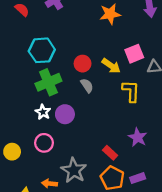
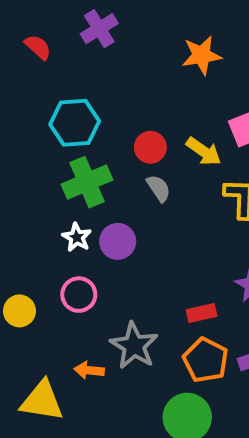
red rectangle: (110, 153) -> (202, 313), turned -56

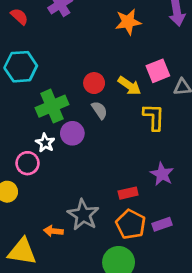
cyan hexagon: (75, 123) -> (21, 67), moved
purple circle: (118, 241) -> (72, 133), moved
pink circle: (79, 295) -> (28, 163), moved

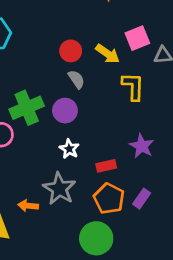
green cross: (52, 106) -> (27, 108), moved
purple circle: (72, 133) -> (65, 111), moved
white star: (45, 143) -> (69, 149), moved
purple rectangle: (162, 224) -> (142, 199), turned -36

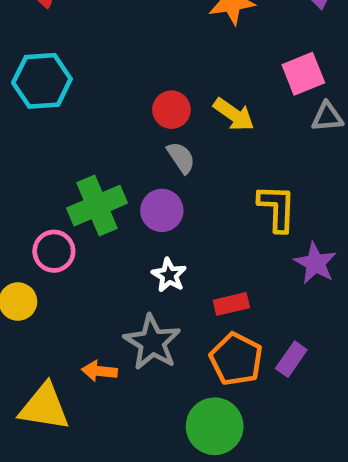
pink square: (137, 38) -> (303, 74), moved
yellow L-shape: (133, 86) -> (277, 208), moved
purple star: (142, 146) -> (315, 263), moved

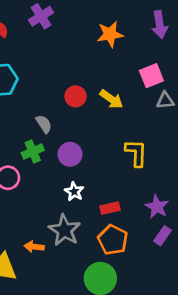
gray semicircle: (181, 158) -> (44, 124), moved
green cross: (97, 206) -> (33, 152), size x0.7
purple star: (315, 263) -> (157, 207), moved
purple rectangle: (291, 359) -> (162, 236), moved

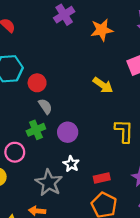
purple cross: (41, 16) -> (64, 15), moved
red circle: (76, 96) -> (37, 83), moved
gray star: (64, 230) -> (49, 183), moved

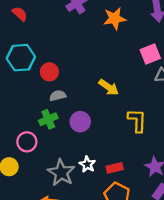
yellow arrow: (103, 85) -> (109, 87), moved
gray semicircle: (45, 106) -> (58, 96), turned -70
white star: (71, 164) -> (87, 164), moved

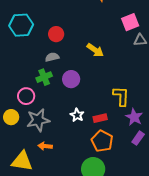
red circle: (49, 72) -> (56, 34), moved
yellow L-shape: (137, 120) -> (121, 96), moved
gray star: (61, 173) -> (38, 120), moved, turned 30

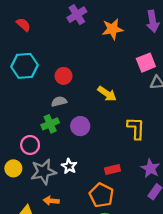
yellow L-shape: (121, 96) -> (136, 128), moved
white star: (77, 115) -> (69, 166), moved
orange pentagon: (102, 141) -> (101, 195), moved

